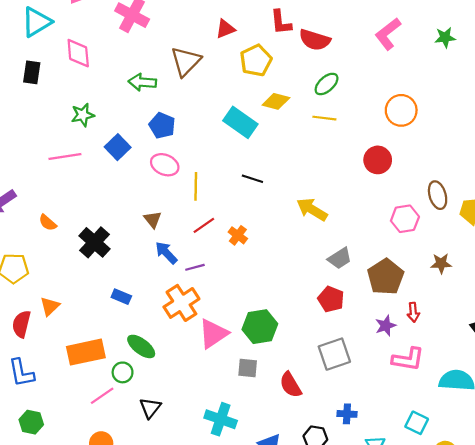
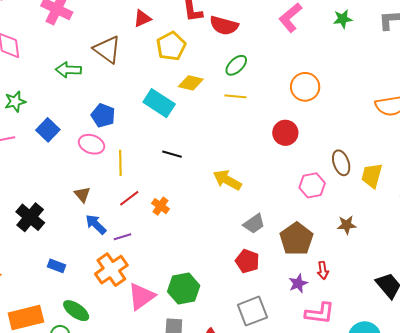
brown triangle: (186, 61) -> (107, 49), turned -36
blue pentagon: (162, 125) -> (103, 115), moved

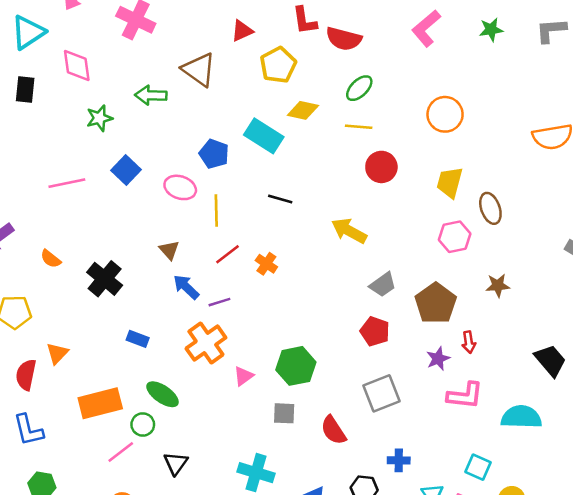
green star: (15, 102) -> (99, 118), moved
blue pentagon: (103, 115) -> (214, 154), moved
red circle: (285, 133) -> (381, 167), moved
yellow trapezoid: (372, 176) -> (450, 182), moved
pink triangle: (141, 296) -> (243, 376), size x0.6

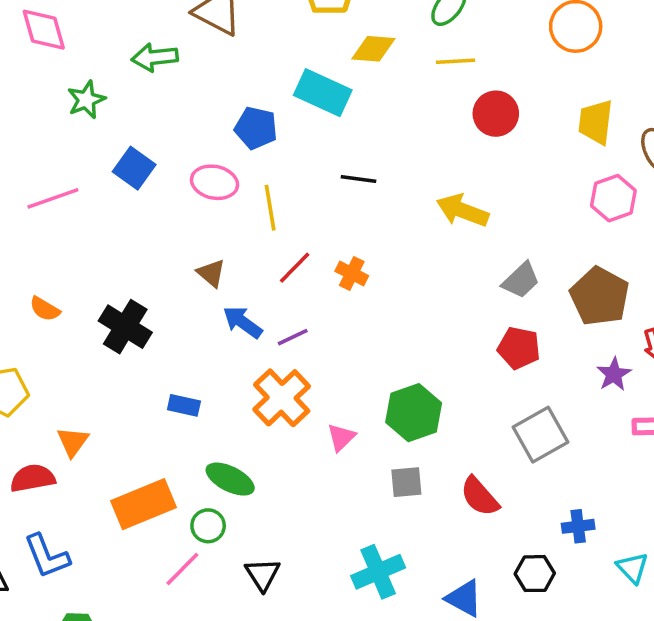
red semicircle: (26, 375) -> (33, 478), turned 76
cyan cross: (256, 473) -> (378, 572), turned -32

